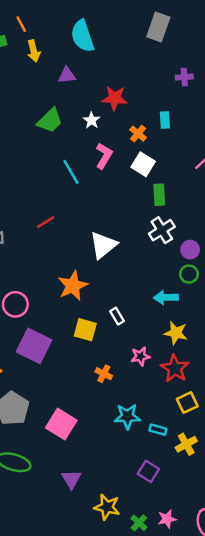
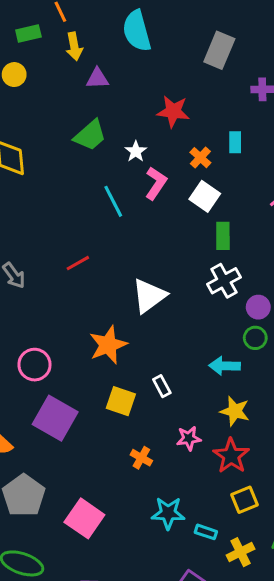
gray rectangle: (158, 27) -> (219, 50), moved
purple triangle: (67, 75) -> (97, 78), moved
white star: (91, 120) -> (136, 151), moved

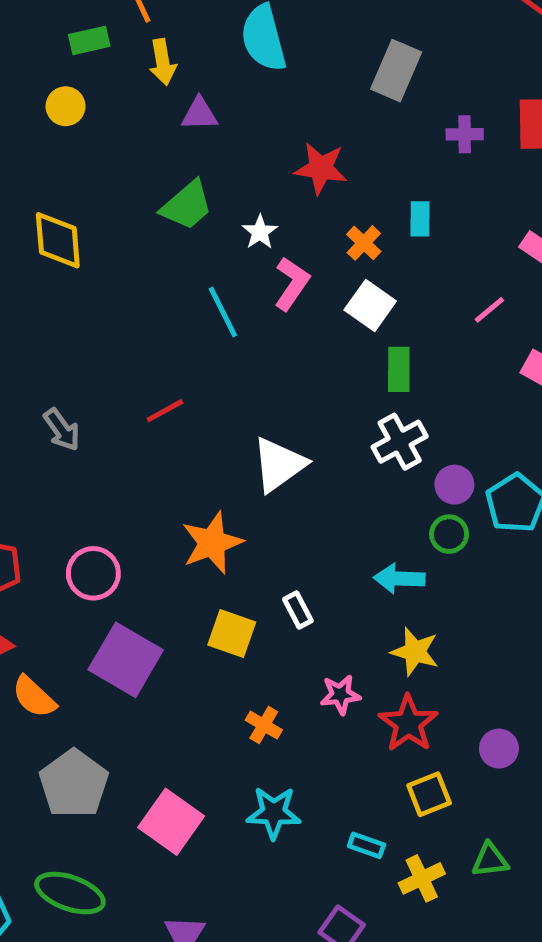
cyan star: (168, 513) -> (274, 813), moved

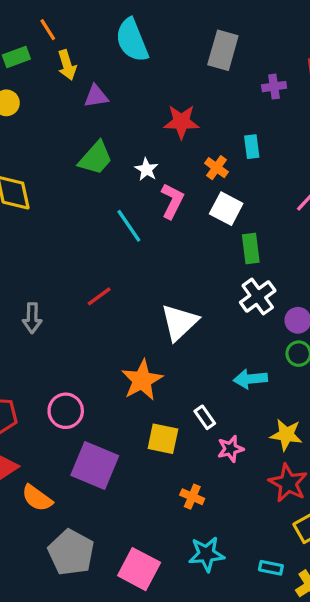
gray arrow: (62, 430) -> (32, 318), turned 44
cyan arrow: (399, 579) -> (250, 379), moved
pink star: (340, 695) -> (230, 449), moved

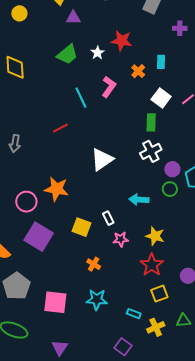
white star: (146, 169) -> (98, 53), moved
white square: (226, 209) -> (161, 98), moved
red line: (99, 296) -> (60, 128), moved
orange star: (142, 380) -> (56, 189), moved, turned 30
pink square: (139, 569) -> (55, 302), turned -30

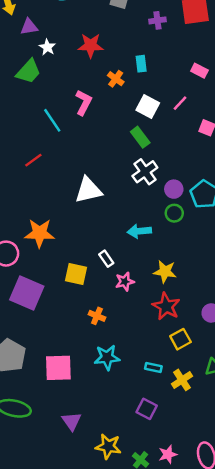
white star: (98, 53) -> (47, 47), moved
green rectangle: (151, 122) -> (140, 137), turned -30
white triangle: (102, 160) -> (88, 190), turned 30

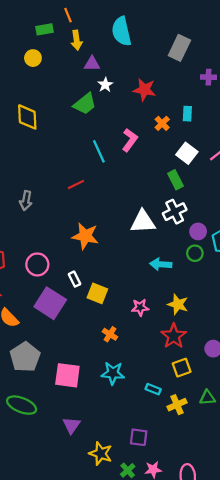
white triangle: (88, 190) -> (143, 222), moved
orange star: (40, 233) -> (85, 236), moved
white rectangle: (106, 259) -> (74, 279), moved
purple square: (147, 409) -> (139, 437), moved, turned -30

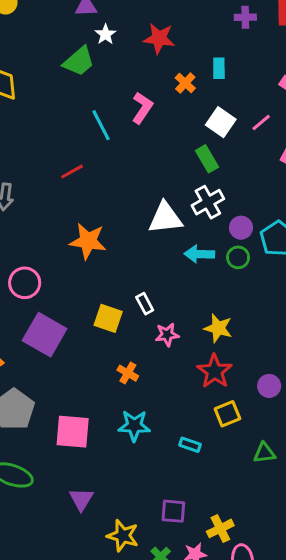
cyan arrow: (161, 264) -> (199, 254), moved
white rectangle: (74, 279) -> (145, 304), moved
yellow cross: (177, 405) -> (220, 528), moved

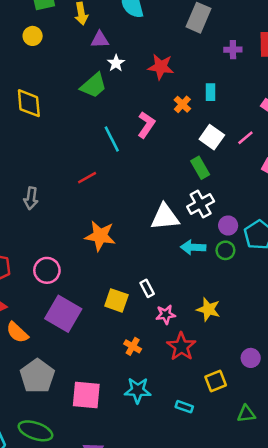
red star: (215, 371) -> (181, 347), moved

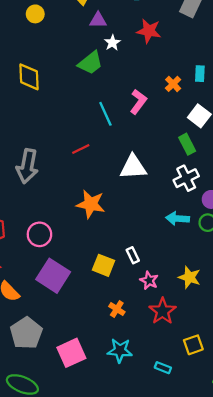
red star: (161, 67) -> (149, 31), moved
gray arrow: (31, 198) -> (27, 166), size x1.6
white triangle: (165, 217) -> (133, 167), moved
pink star: (166, 314) -> (149, 280), turned 30
pink square: (86, 395) -> (71, 353), turned -32

